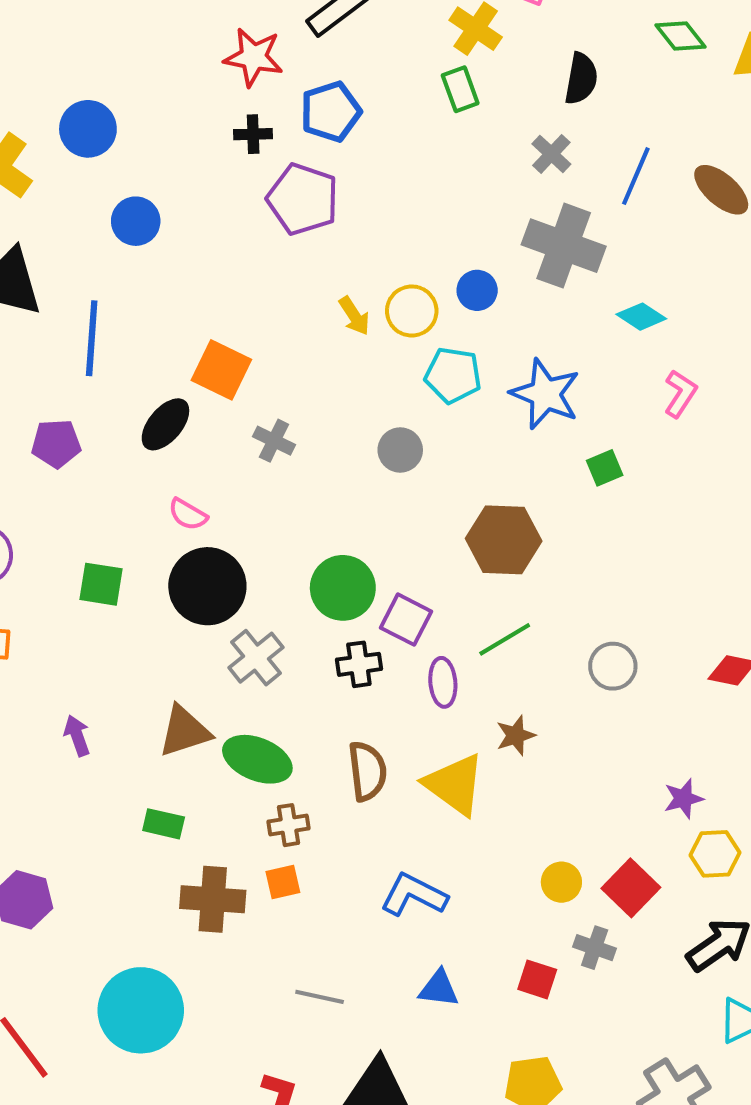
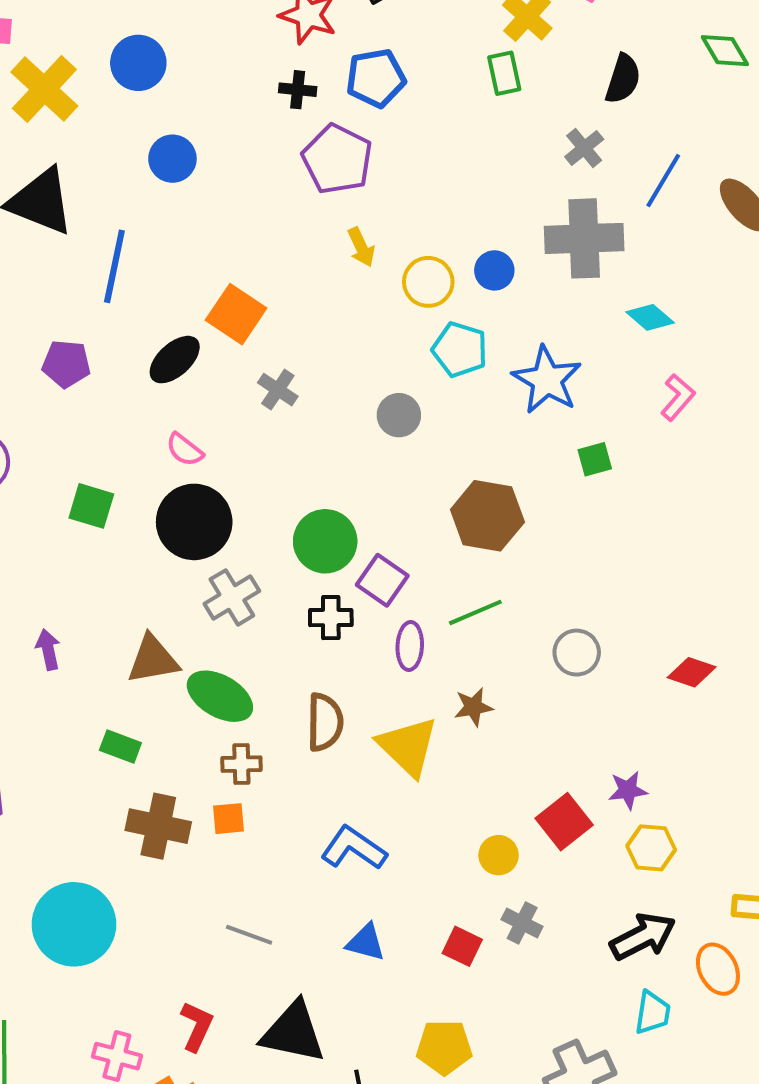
gray cross: (564, 246) -> (584, 238), turned -30
yellow arrow: (354, 316) -> (361, 247), moved
red square: (631, 888) -> (564, 822), moved

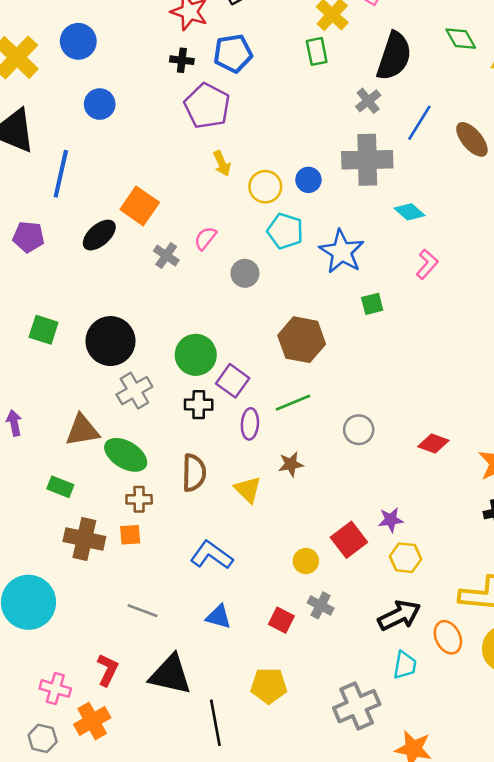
black semicircle: (623, 79) -> (394, 56), size x1.5
pink semicircle: (185, 450) -> (205, 238), moved, turned 90
yellow triangle: (408, 747) -> (248, 489), size x0.7

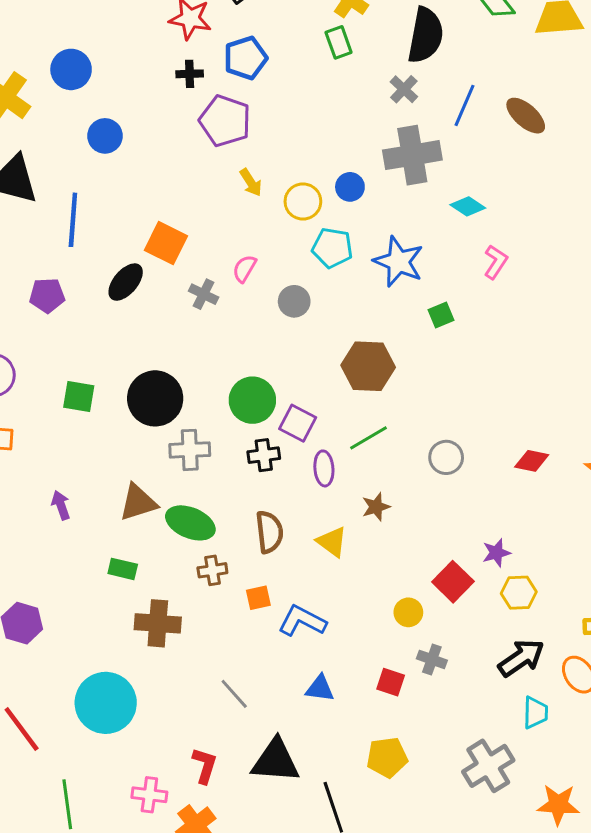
gray cross: (134, 391) -> (190, 450), turned 36
orange square: (130, 535) -> (258, 598), moved
gray line: (142, 611) -> (234, 694), turned 36

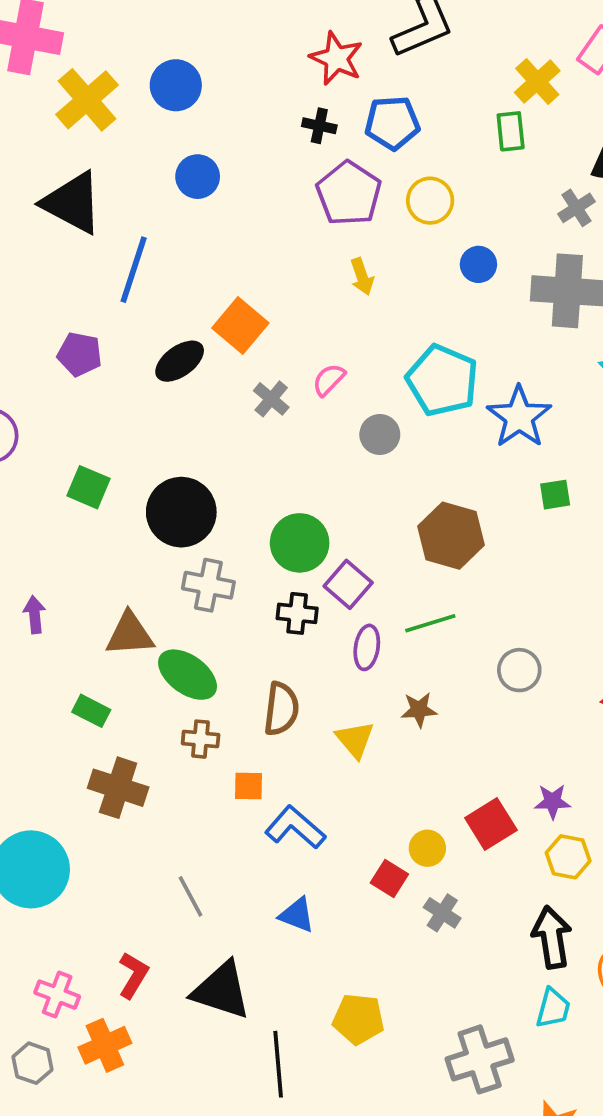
blue circle: (350, 187) -> (478, 264), moved
yellow circle: (303, 201) -> (430, 201), moved
cyan pentagon: (332, 248) -> (442, 380), size x1.4
black arrow: (521, 658) -> (552, 937), turned -78
red square: (391, 682) -> (389, 878), moved

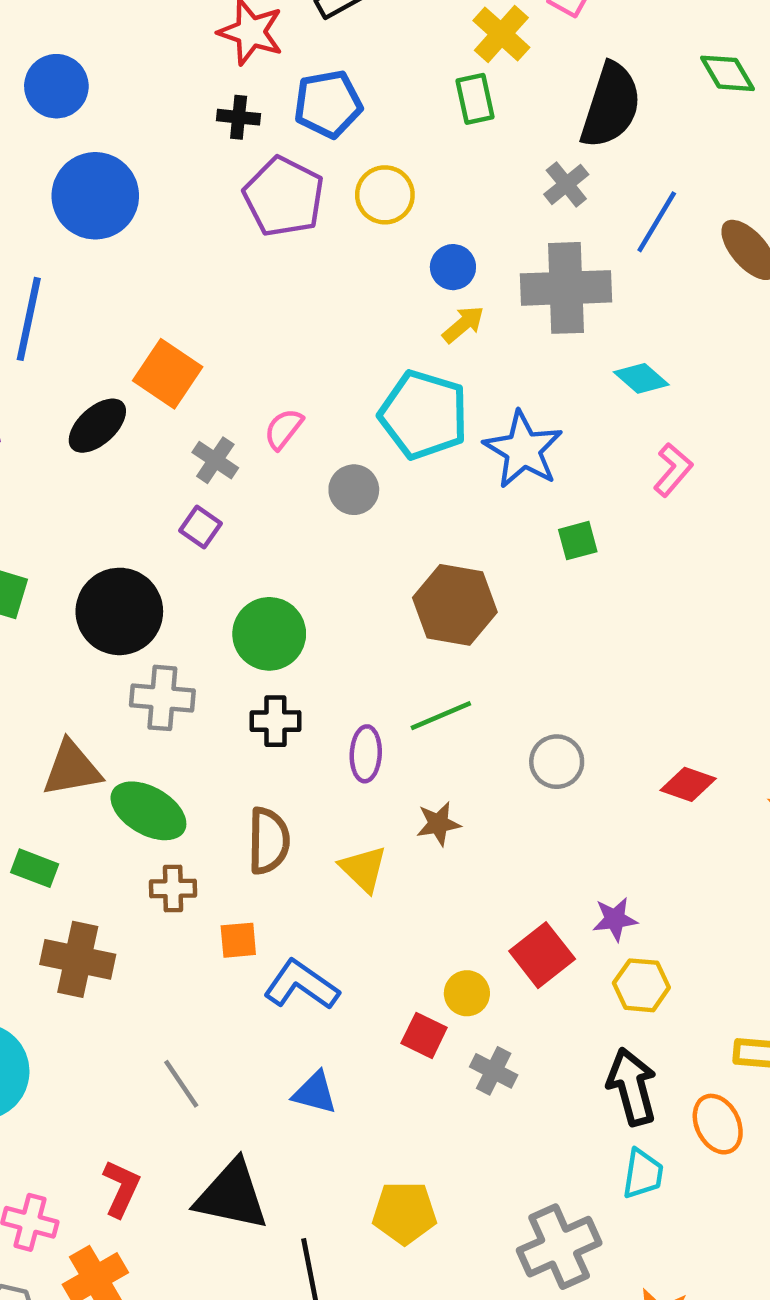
blue circle: (198, 177) -> (95, 196), size x1.6
yellow arrow: (362, 277) -> (463, 324), moved, turned -105
purple square: (348, 584) -> (200, 527), moved, size x0.7

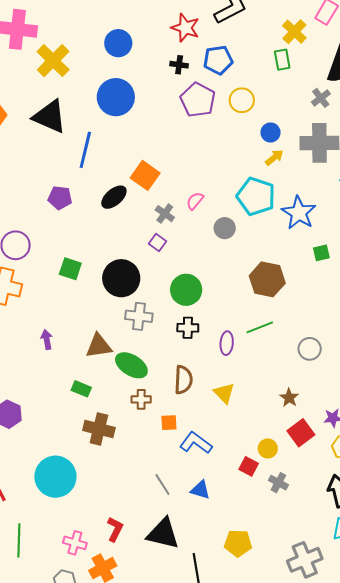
blue circle: (56, 86) -> (118, 43), moved
brown star: (438, 824) -> (289, 398), moved, turned -30
gray line: (181, 1084) -> (162, 485), moved

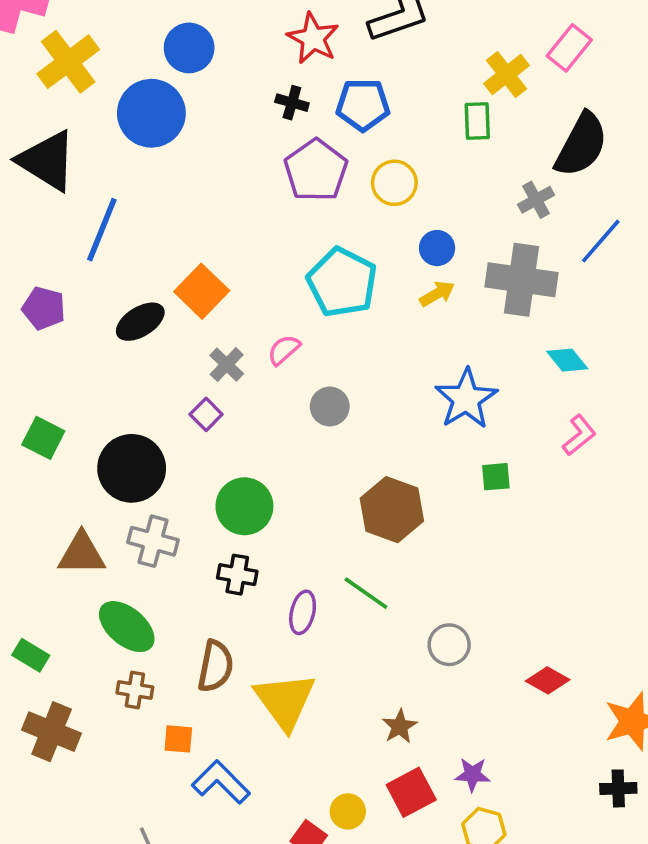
blue circle: (116, 97) -> (151, 113), moved
cyan pentagon: (256, 196) -> (342, 282), moved
green line: (260, 327) -> (366, 593), turned 48
brown triangle: (99, 346) -> (82, 554), moved
yellow triangle: (224, 393) -> (285, 701), size x1.6

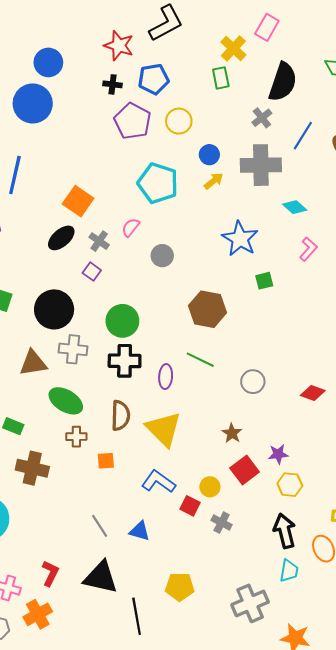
black ellipse: (140, 322) -> (61, 238), moved
black cross: (237, 575) -> (125, 361), size x1.4
blue L-shape: (221, 782) -> (158, 482), moved

